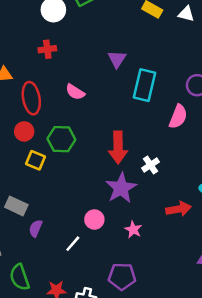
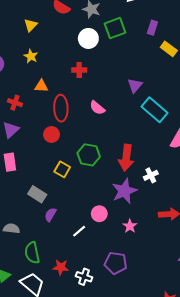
cyan rectangle: (145, 85) -> (155, 110), turned -70
green hexagon: (61, 139) -> (89, 155), moved
yellow square: (35, 160) -> (62, 169), moved

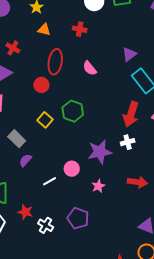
orange triangle: (41, 86) -> (44, 30), moved
red arrow: (126, 158) -> (131, 114), moved

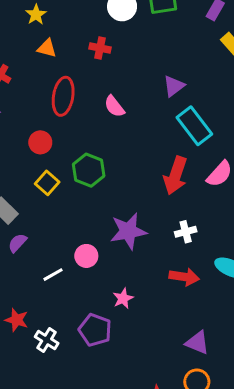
red circle: (41, 85) -> (40, 142), moved
white cross: (128, 142) -> (186, 232), moved
pink star: (98, 186) -> (123, 298), moved

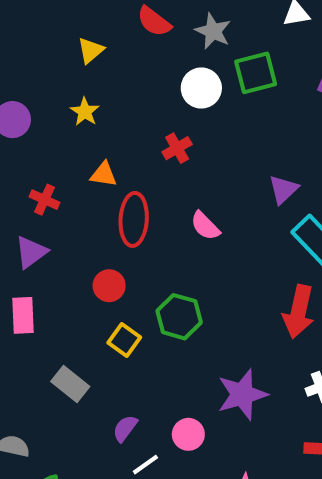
orange triangle: (47, 48) -> (104, 174), moved
red cross: (100, 48) -> (177, 148), turned -36
purple semicircle: (17, 243) -> (125, 428), moved

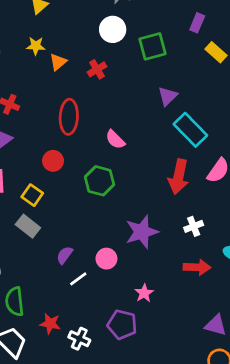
green square: (256, 73) -> (153, 46), moved
yellow star: (85, 112) -> (36, 46), turned -30
orange triangle: (104, 174) -> (58, 62), moved, turned -48
pink semicircle: (205, 226) -> (115, 140), moved
yellow square: (124, 340) -> (32, 195), moved

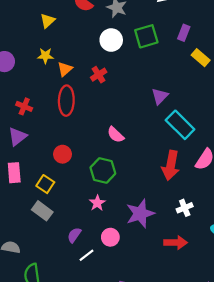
green square: (153, 46) -> (146, 36), moved
red ellipse: (69, 117) -> (66, 101), moved
red arrow: (197, 267) -> (176, 243), moved
pink star: (144, 293) -> (97, 203), moved

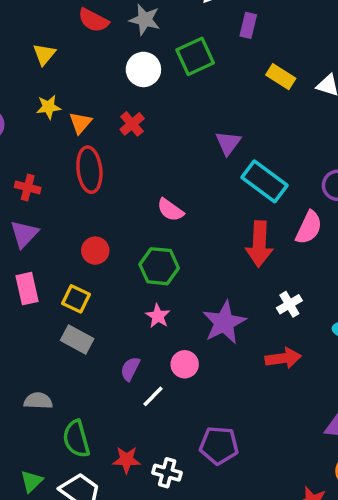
purple rectangle: (184, 33) -> (248, 25), moved

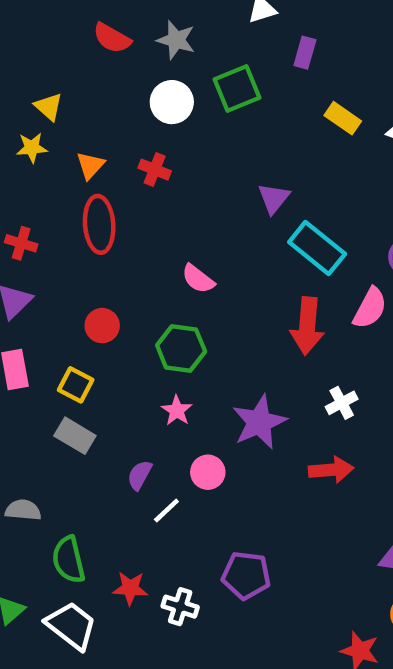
yellow triangle: (44, 54) -> (49, 107), moved, turned -30
yellow star: (48, 107) -> (32, 148), moved
red cross: (132, 124) -> (155, 170), turned -30

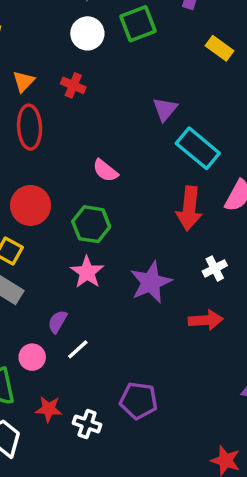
red circle: (102, 326) -> (31, 205), size x1.5
pink star: (177, 411) -> (87, 272), size x1.4
pink circle: (208, 472) -> (32, 357), moved

